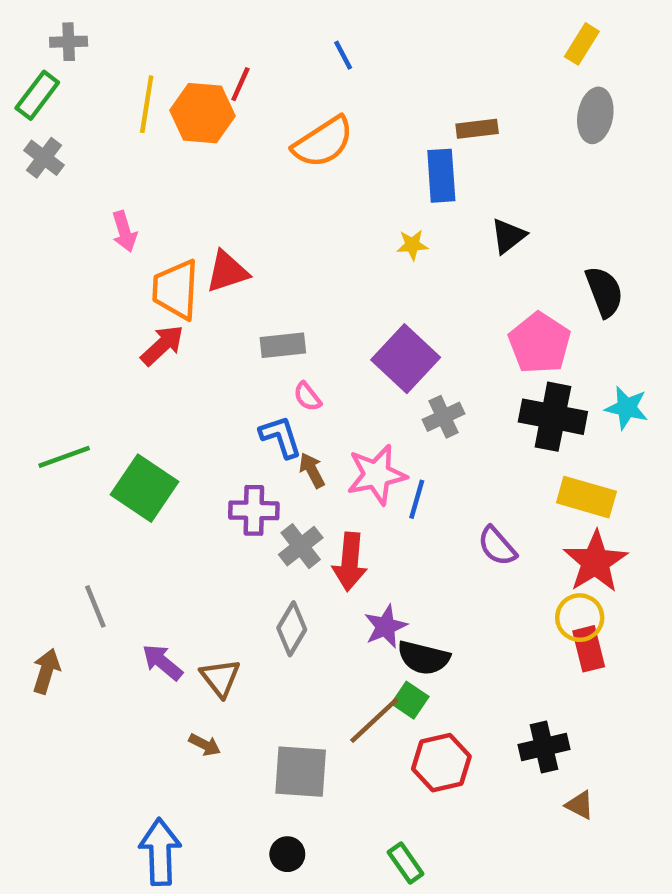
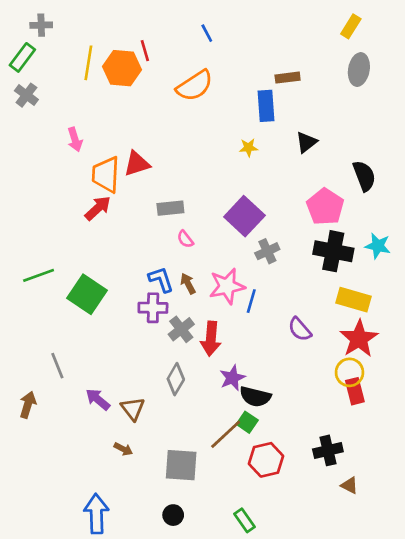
red line: (240, 84) -> (145, 51), turned -40
blue L-shape: (281, 437) -> (161, 279), moved

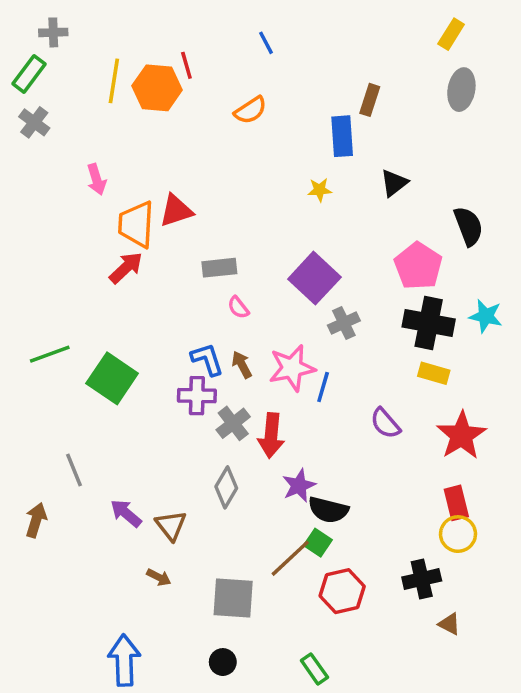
brown rectangle: (288, 78) -> (370, 100), turned -65
orange semicircle: (195, 86) -> (250, 110), size x0.7
yellow rectangle: (354, 300) -> (434, 373), moved, size x0.7
yellow circle: (349, 372) -> (458, 534), moved

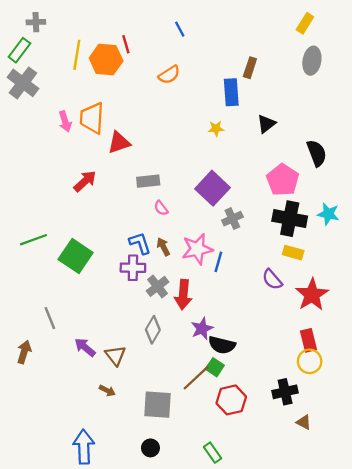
gray cross: (34, 122) -> (23, 83), size x1.5
orange trapezoid: (136, 224) -> (92, 118), moved
purple semicircle: (385, 423) -> (272, 279), moved

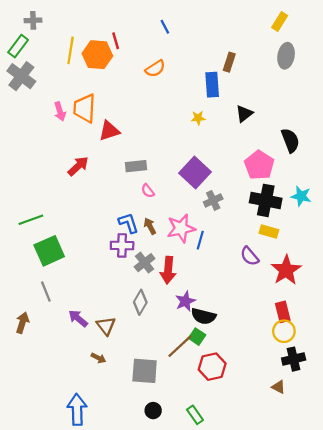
green square: (76, 256) -> (49, 251), moved, turned 32
black cross: (285, 392) -> (294, 359), moved
black circle: (150, 448) -> (153, 411), moved

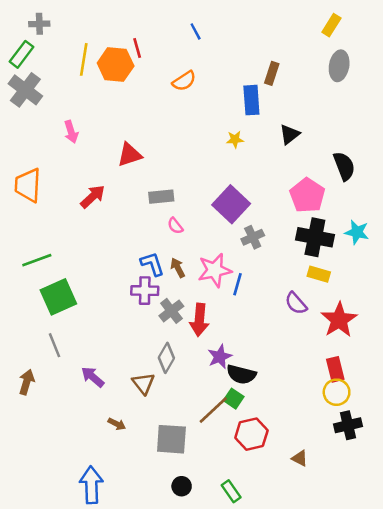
orange trapezoid: (85, 108) -> (28, 185), moved
brown triangle: (106, 326) -> (143, 383), moved
brown triangle: (279, 387) -> (300, 458), moved

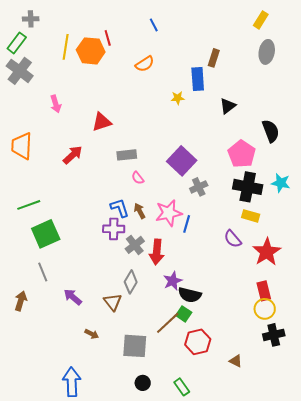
yellow star: (235, 139) -> (178, 98), moved

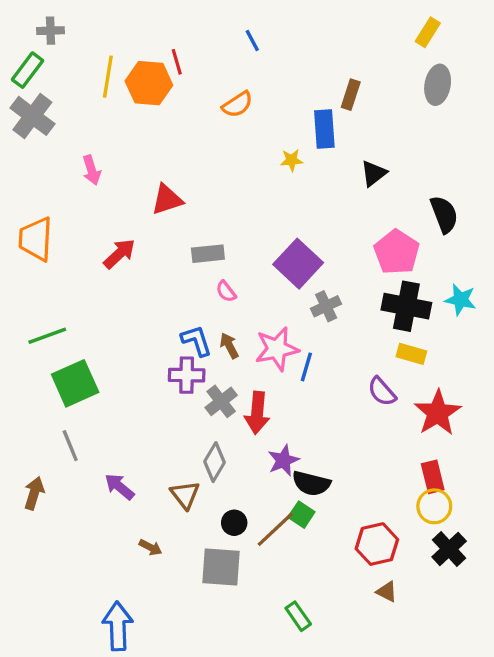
black cross: (274, 335) -> (449, 549), turned -30
red hexagon: (198, 342) -> (377, 544), moved
black circle: (143, 383) -> (234, 523), moved
green rectangle: (182, 387) -> (298, 616), moved

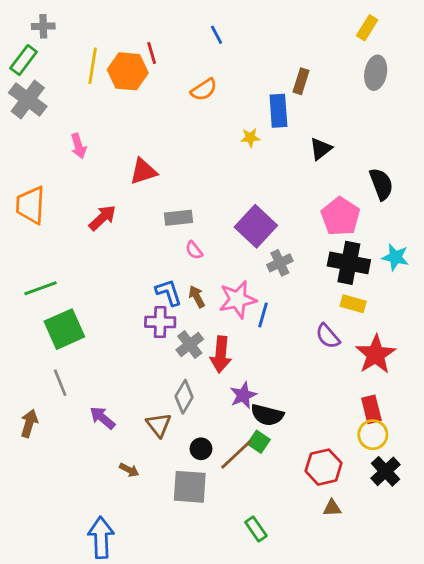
brown triangle: (387, 592) -> (332, 508), turned -30

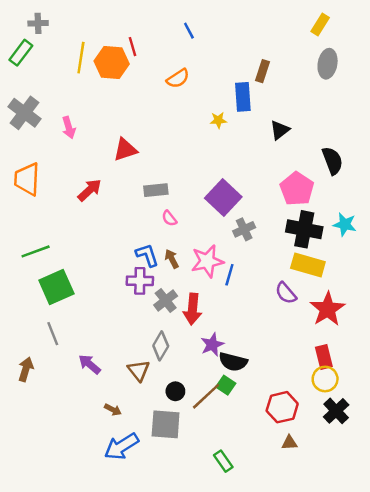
gray cross: (28, 99) -> (25, 113), moved
yellow rectangle: (353, 304) -> (308, 265), size x1.5
blue arrow: (101, 538) -> (121, 446), moved, turned -120

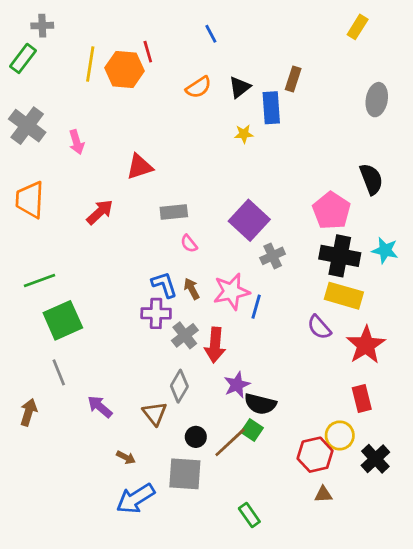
gray ellipse: (328, 64) -> (377, 100), moved
black triangle: (280, 130) -> (240, 87), moved
yellow circle: (325, 379) -> (340, 435), moved

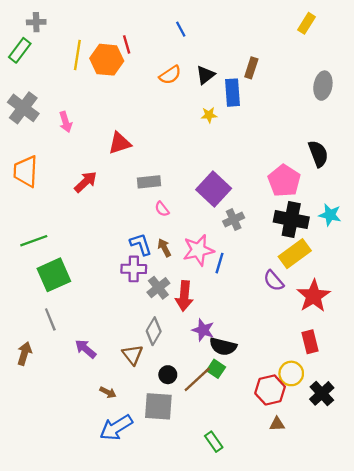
yellow rectangle: (344, 296) -> (295, 254), turned -52
purple star: (237, 385) -> (203, 330), turned -30

